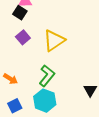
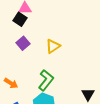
yellow triangle: (54, 41) -> (53, 46), size x0.7

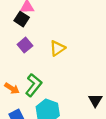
green L-shape: (46, 80) -> (34, 85), moved

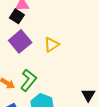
purple square: (25, 45) -> (20, 41), size x1.5

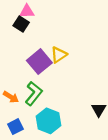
purple square: (20, 41) -> (39, 62), moved

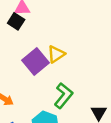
green L-shape: (34, 94) -> (63, 96), moved

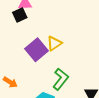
black square: (16, 21) -> (20, 15), turned 32

